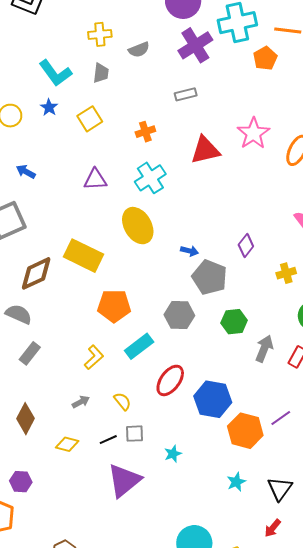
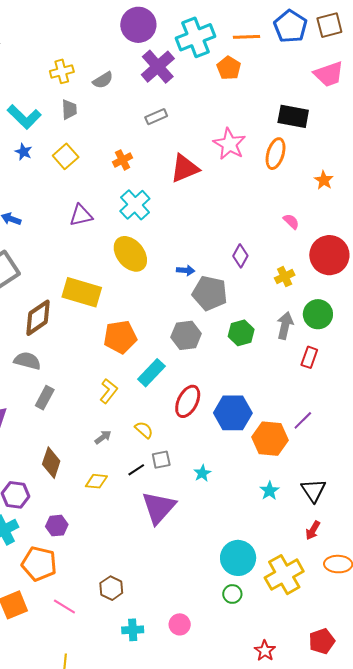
gray arrow: (264, 349) -> (285, 326), moved

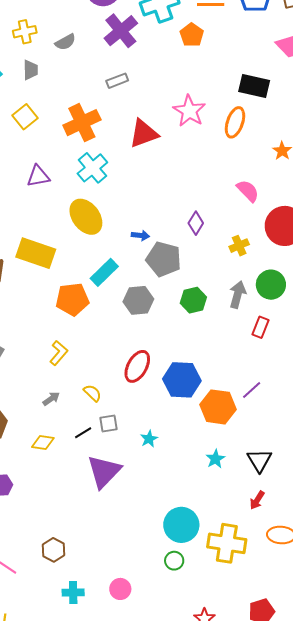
orange cross: (123, 160) -> (82, 123), size x1.8
pink semicircle: (291, 221) -> (248, 191), size x1.4
cyan rectangle: (151, 373) -> (104, 272), moved
yellow cross: (284, 575) -> (227, 543), turned 36

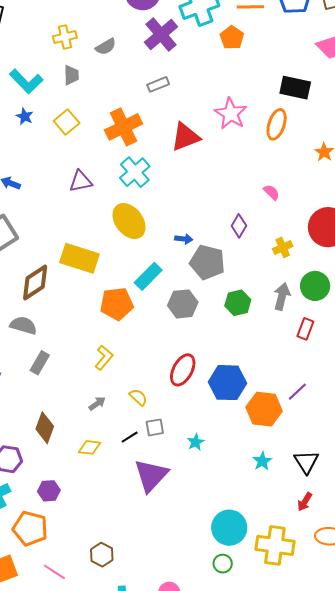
pink semicircle: (248, 191) -> (272, 192), moved, size x0.7

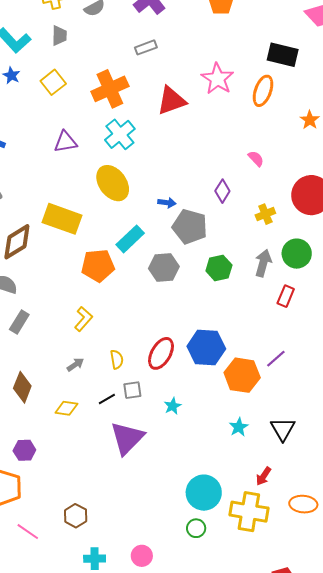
red ellipse: (183, 370) -> (161, 353), moved
yellow semicircle: (138, 397) -> (117, 359), turned 36
red arrow: (305, 502) -> (264, 476), moved

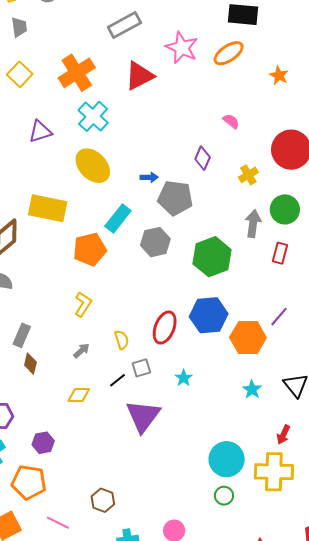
gray rectangle: (146, 47) -> (124, 25), moved, size x1.5
orange ellipse: (263, 91) -> (229, 53), turned 44
green hexagon: (219, 268) -> (212, 257), moved, size x1.5
gray rectangle: (19, 322) -> (22, 335), moved
brown diamond: (22, 387) -> (30, 364), moved, size x0.7

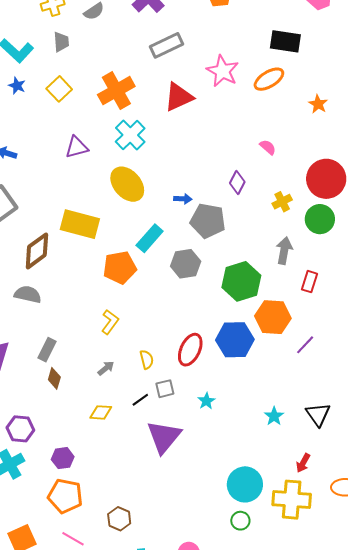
green circle: (285, 209) -> (320, 219), moved
orange hexagon: (248, 338) -> (273, 317), moved
orange pentagon: (29, 482) -> (65, 496), moved

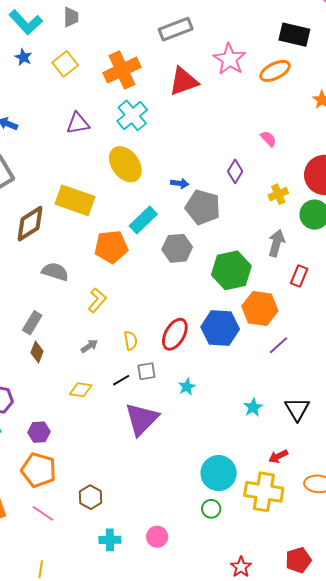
gray semicircle: (28, 294) -> (55, 272), moved
purple line: (305, 345) -> (279, 345), moved
red arrow: (303, 463) -> (278, 456), turned 30

